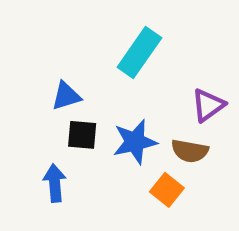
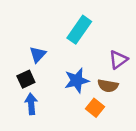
blue triangle: (66, 96) -> (38, 54), turned -30
black square: (82, 135) -> (26, 79), moved, turned -30

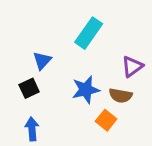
blue arrow: (31, 104) -> (32, 129), moved

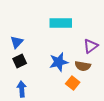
cyan rectangle: (89, 33) -> (61, 23), turned 55
blue triangle: (42, 61) -> (17, 42), moved

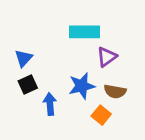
purple triangle: (91, 46) -> (107, 57), moved
blue arrow: (22, 89) -> (50, 104), moved

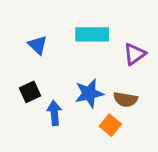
purple triangle: (107, 57) -> (135, 54), moved
blue triangle: (24, 58) -> (38, 45), moved, turned -30

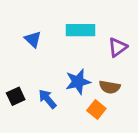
black square: (30, 92) -> (16, 96), moved
blue arrow: (54, 113) -> (47, 99), turned -36

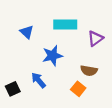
blue star: (78, 82) -> (52, 56), moved
black square: (16, 96) -> (13, 89), moved

